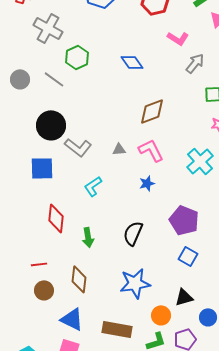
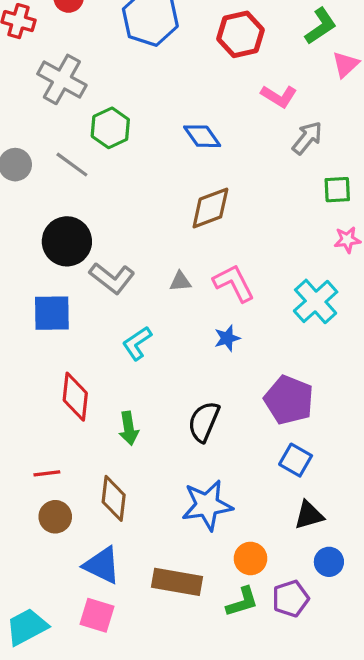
brown diamond: (152, 111) -> (210, 208), moved
black triangle: (184, 297) -> (309, 515), moved

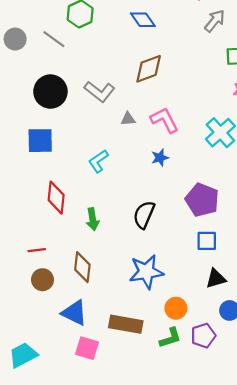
gray L-shape: (112, 278) -> (100, 92), moved
blue square: (296, 460) -> (207, 241), turned -30
pink square: (97, 615) -> (87, 348), moved

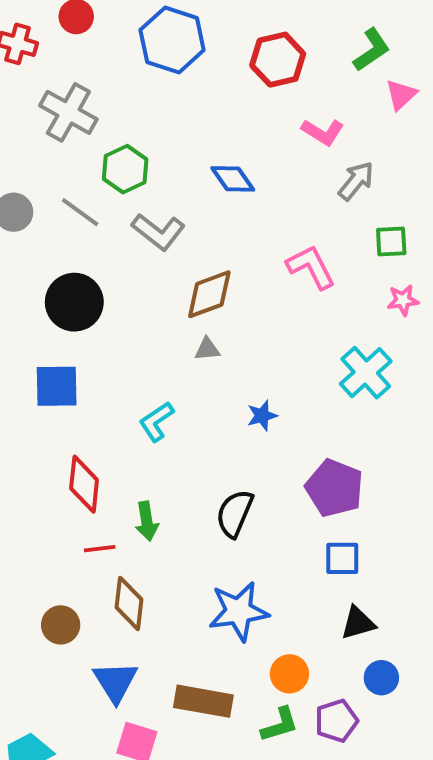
brown diamond: (149, 69) -> (209, 294), moved
gray L-shape: (100, 92) -> (158, 232), moved
pink L-shape: (165, 120) -> (311, 267), moved
red line: (37, 250) -> (100, 549), moved
blue triangle: (74, 313) -> (115, 682), turned 32

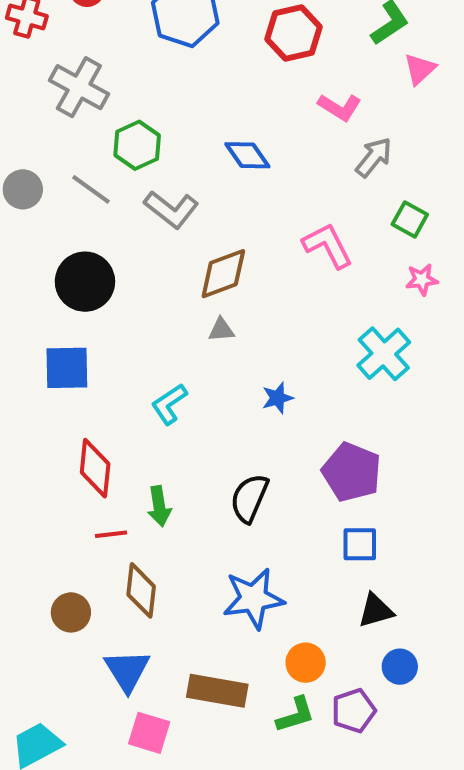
green square: (391, 242) -> (410, 219), turned 32

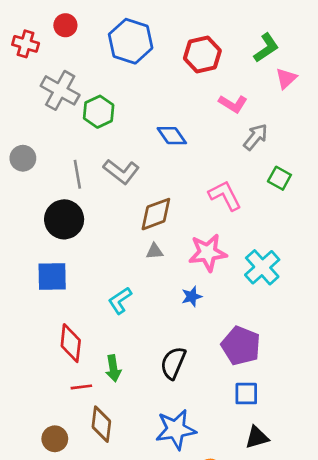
green hexagon: (137, 145) -> (99, 112), moved
gray line: (91, 189) -> (77, 174), moved, turned 44
pink star: (422, 280) -> (208, 253), moved, size x1.8

